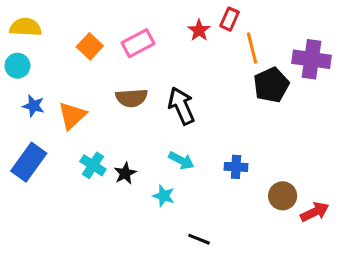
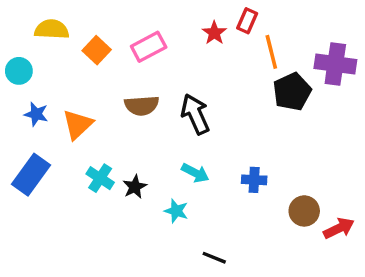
yellow semicircle: (26, 27) -> (52, 29), moved

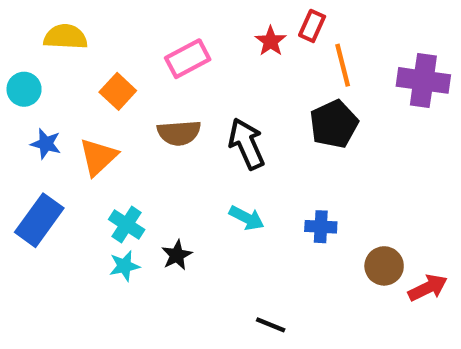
orange square: (97, 50) -> (118, 91), moved
black pentagon: (292, 92) -> (334, 124), moved
black star: (135, 187) -> (177, 255), moved
cyan star: (176, 211) -> (124, 266), moved, turned -30

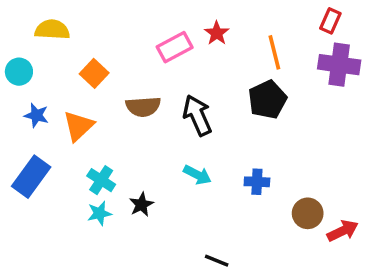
red rectangle: (312, 26) -> (330, 21), moved
pink rectangle: (188, 59) -> (175, 47), moved

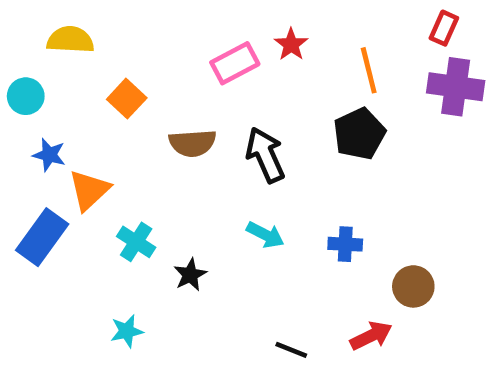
orange triangle: (78, 126) -> (89, 190), moved
cyan star: (99, 213) -> (127, 331), moved
red arrow: (343, 231) -> (371, 336), moved

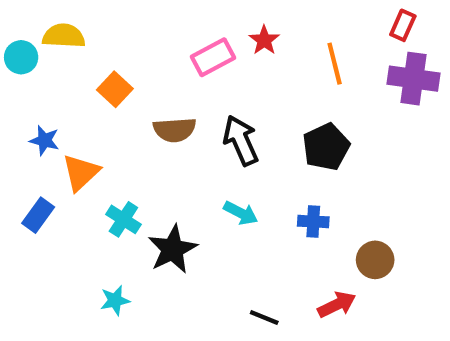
cyan circle: (26, 96) -> (21, 57), moved
black pentagon: (359, 134) -> (326, 147), moved
blue rectangle: (42, 237) -> (38, 215), size x0.7
black star: (190, 275) -> (172, 249), size x1.6

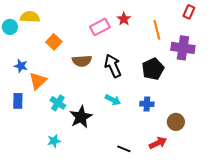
purple cross: (414, 79) -> (183, 48), moved
blue rectangle: (38, 215) -> (18, 101), turned -35

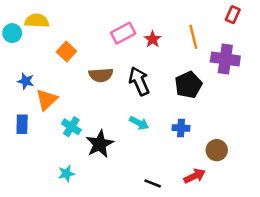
red star: (124, 19) -> (153, 39), moved

